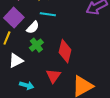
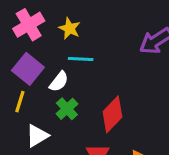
red diamond: (65, 51) -> (112, 114), turned 35

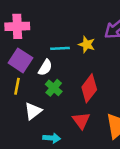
pink cross: (29, 25) -> (17, 26), turned 35
yellow star: (70, 28) -> (87, 44), moved

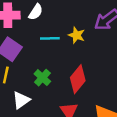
white semicircle: (45, 68) -> (36, 12), moved

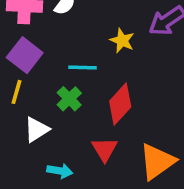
cyan line: (50, 38) -> (82, 68), moved

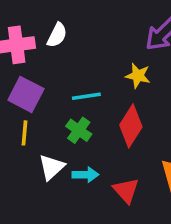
yellow star: (122, 41) -> (138, 76), moved
red triangle: (105, 149) -> (126, 190), moved
cyan arrow: (60, 171) -> (85, 175), moved

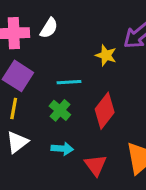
yellow star: (138, 76) -> (106, 55), moved
white triangle: (52, 167) -> (17, 142), moved

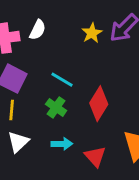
yellow star: (106, 55) -> (92, 33), moved, turned 30
cyan line: (69, 82) -> (62, 80), turned 40

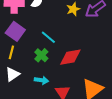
red diamond: (99, 104) -> (70, 57), turned 40

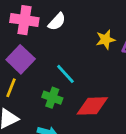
green cross: (41, 55) -> (52, 98), turned -32

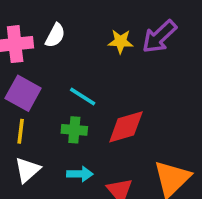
yellow star: (106, 40) -> (121, 42), turned 30

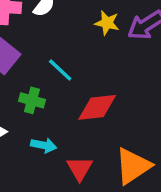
green cross: (74, 130) -> (32, 100), moved

